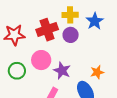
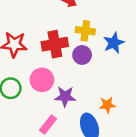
purple star: (62, 71) -> (65, 96), turned -30

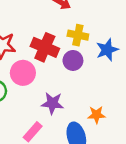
red cross: (55, 44) -> (45, 47), turned 30
pink circle: (42, 80) -> (23, 73), moved

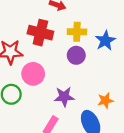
red cross: (45, 47) -> (40, 33), moved

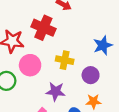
yellow cross: (77, 32) -> (65, 60), moved
purple circle: (76, 55) -> (91, 75), moved

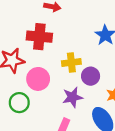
purple circle: (91, 75) -> (91, 76), moved

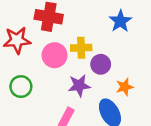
pink circle: (38, 79) -> (55, 55), moved

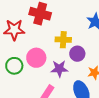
pink circle: (55, 55) -> (36, 58), moved

